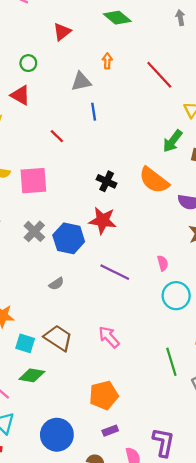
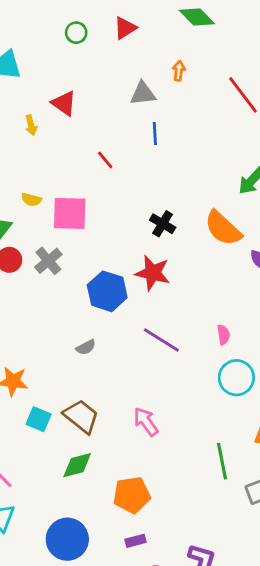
green circle: (28, 63) -> (76, 33), moved
gray cross: (34, 231) -> (48, 261), moved
green diamond: (32, 375) -> (77, 465), moved, turned -30

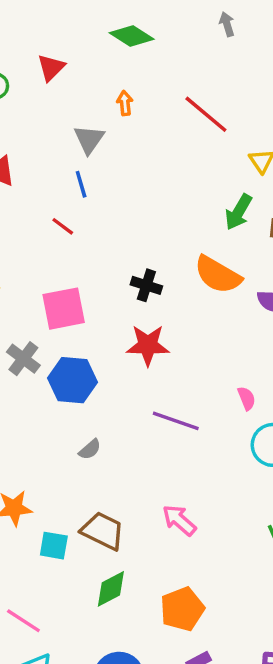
gray triangle: (143, 94) -> (89, 139), turned -36
blue line: (155, 134) -> (81, 184), moved
pink square: (70, 213) -> (64, 309), moved
blue hexagon: (107, 291) -> (73, 380), moved

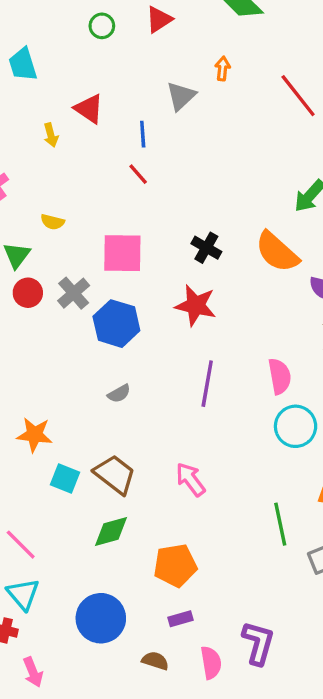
blue line: (81, 184) -> (143, 134), moved
pink semicircle: (247, 398) -> (280, 376), size x1.5
purple line: (176, 421) -> (207, 384), turned 69

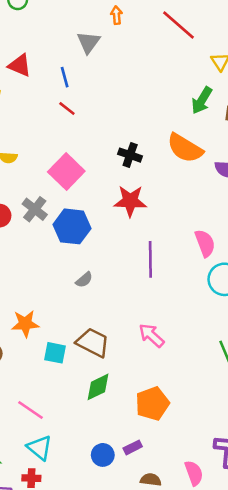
pink square: (122, 253) -> (66, 172), turned -36
blue circle: (101, 618) -> (103, 455), size x0.6
purple rectangle: (181, 619) -> (133, 447), moved

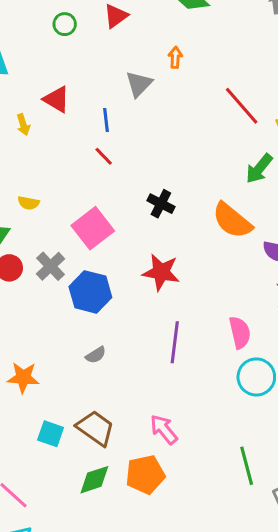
red line: (178, 25) -> (242, 106), moved
black cross: (130, 155) -> (161, 204), moved
orange star: (25, 324) -> (23, 378), moved
orange pentagon: (152, 404) -> (145, 475), moved

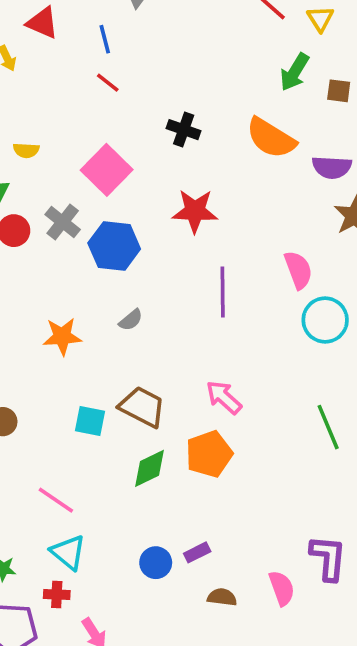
orange star: (23, 378) -> (62, 336), moved

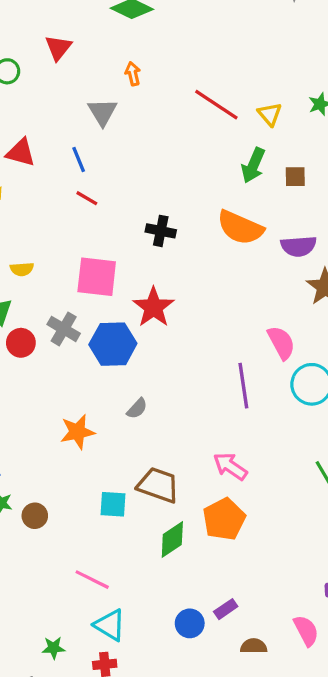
pink square: (107, 170) -> (97, 277), turned -30
red star: (195, 211) -> (153, 307), moved, turned -30
purple line: (223, 292) -> (243, 386), moved

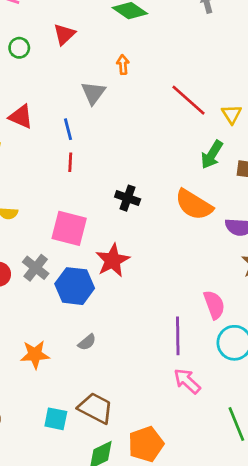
red line: (87, 198) -> (70, 162), turned 54
pink arrow: (230, 466) -> (187, 381), moved

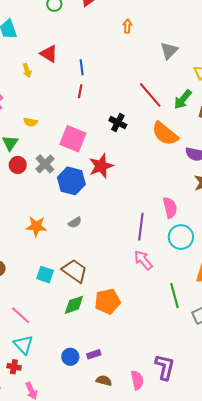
gray triangle: (93, 93) -> (169, 51), moved
red line: (189, 100) -> (150, 95), moved

